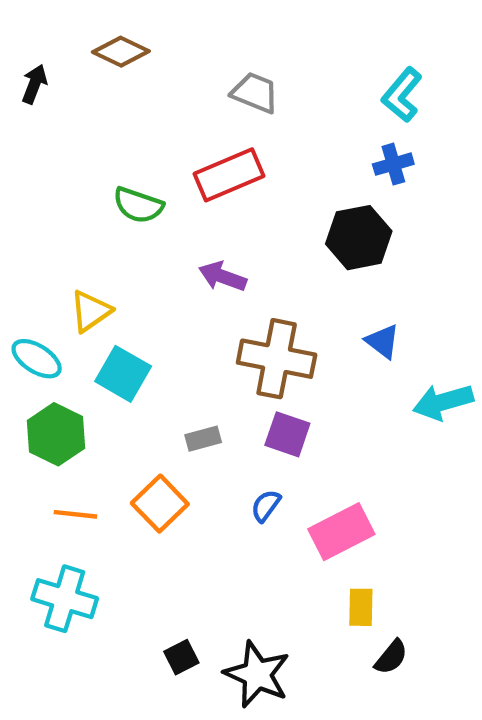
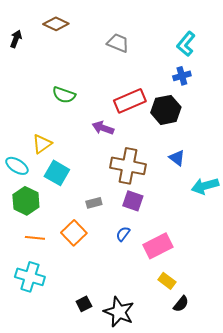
red rectangle: (229, 175) -> (130, 101), moved
yellow rectangle: (361, 607) -> (167, 281), turned -54

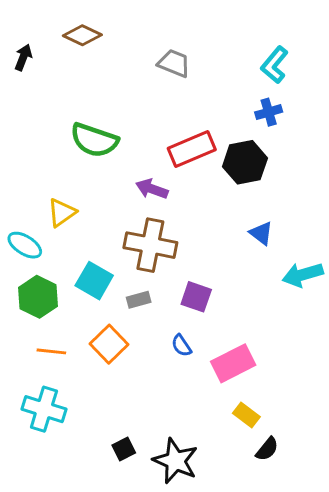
green semicircle: (64, 95) -> (94, 140), size x1.4
brown cross: (128, 166) -> (150, 245), moved
cyan square: (57, 173) -> (94, 281), moved
blue semicircle: (123, 234) -> (181, 346), turned -70

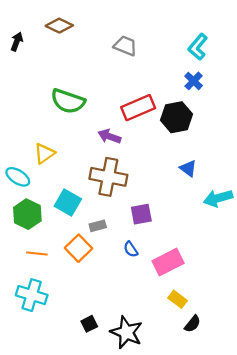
blue cross: (269, 112) -> (194, 81), turned -30
purple square: (196, 297) -> (141, 214), turned -30
gray rectangle: (139, 300) -> (98, 226), moved

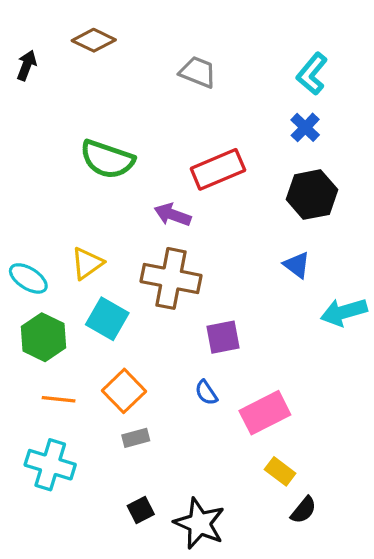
black hexagon: (177, 117) -> (312, 195), moved
yellow triangle: (44, 153) -> (87, 263), moved
gray rectangle: (98, 226) -> (136, 438), moved

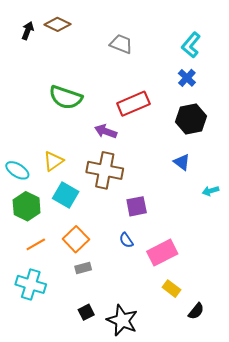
black arrow: (27, 65) -> (28, 31), moved
cyan arrow: (344, 312) -> (211, 191), size x0.6
orange line: (59, 399) -> (36, 244), turned -36
black semicircle: (304, 510) -> (196, 311), moved

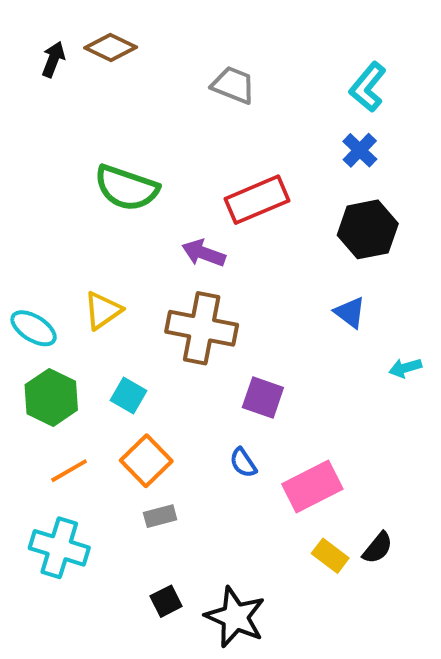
cyan square: (66, 195) -> (128, 396), moved, size x0.7
purple square: (137, 206) -> (263, 397), turned 30
black semicircle: (196, 311) -> (378, 548), moved

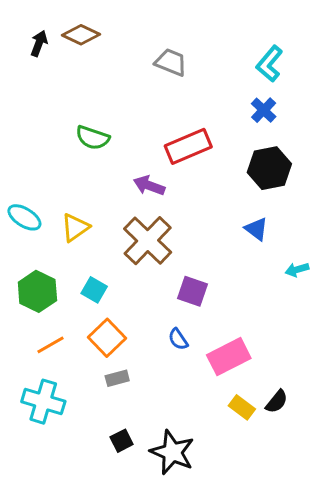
green semicircle: (126, 188) -> (93, 138), size x0.7
cyan ellipse: (34, 328) -> (24, 217), moved
brown cross: (202, 328) -> (148, 241), turned 33

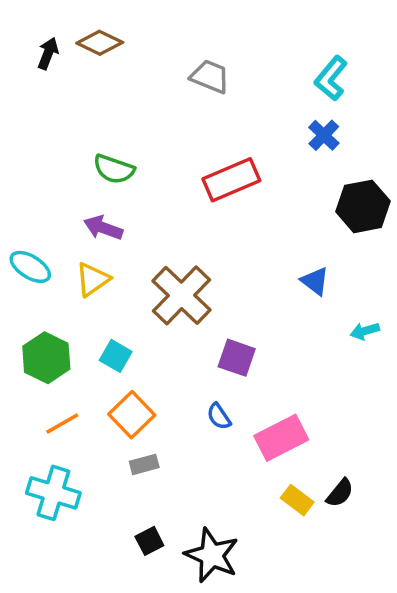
black hexagon: (269, 168) -> (363, 206), moved
purple arrow: (149, 186) -> (103, 228), moved

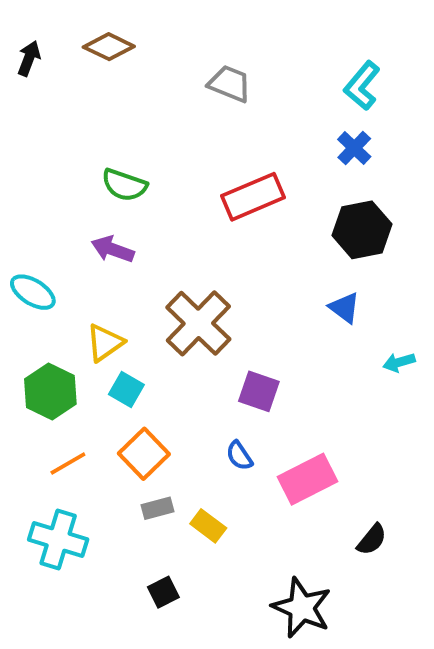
black arrow: (48, 53) -> (29, 58), moved
black hexagon: (363, 206) -> (362, 230), moved
yellow triangle: (93, 279) -> (105, 343), moved
yellow rectangle: (297, 500) -> (208, 526), moved
black star: (212, 555) -> (302, 608), moved

